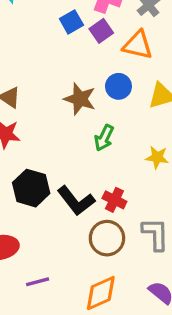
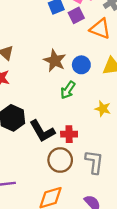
blue circle: (118, 86) -> (81, 65), moved
red cross: (114, 200) -> (69, 134), turned -35

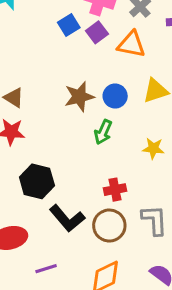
brown star: (55, 61) -> (79, 97), turned -30
black L-shape: (42, 131) -> (67, 218), moved

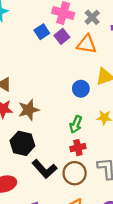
blue circle: (115, 96) -> (81, 89), moved
brown star: (79, 97) -> (29, 110), moved
green arrow: (103, 132) -> (76, 124), moved

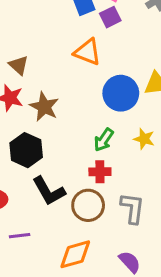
orange triangle: (87, 44) -> (87, 52), moved
blue circle: (81, 89) -> (121, 93), size x1.5
brown star: (29, 110) -> (44, 107), turned 30

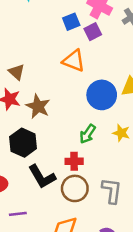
red cross: (100, 172) -> (74, 161), moved

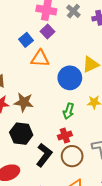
blue square: (71, 22) -> (26, 40), moved
black L-shape: (42, 177) -> (44, 155), turned -95

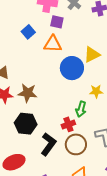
purple square: (47, 32) -> (57, 22), moved, turned -32
orange triangle: (40, 58) -> (53, 44), moved
green arrow: (69, 111) -> (81, 109), moved

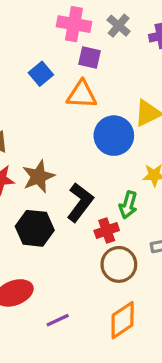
brown star: (28, 93) -> (38, 176), turned -30
black L-shape: (48, 144) -> (80, 202), moved

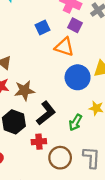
red cross: (107, 231) -> (39, 142), moved

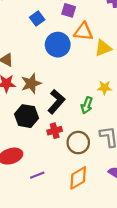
orange triangle: (64, 47) -> (83, 32), moved
blue circle: (78, 77) -> (58, 45), moved

